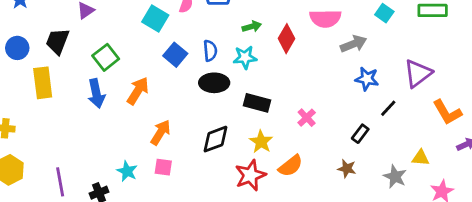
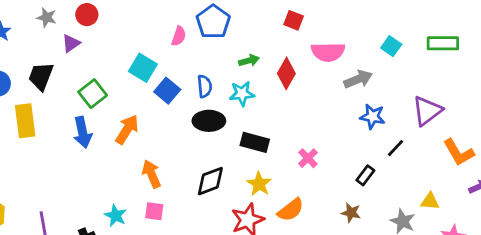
cyan square: (155, 18) -> (143, 68), moved
orange arrow: (161, 132) -> (151, 174), turned -55

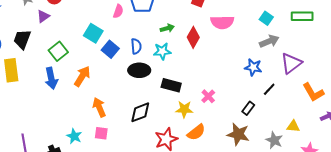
gray arrow: (358, 79) -> (269, 41), moved
yellow star: (259, 184) -> (184, 109), moved, turned -30
brown star: (351, 213) -> (238, 134), size x1.6

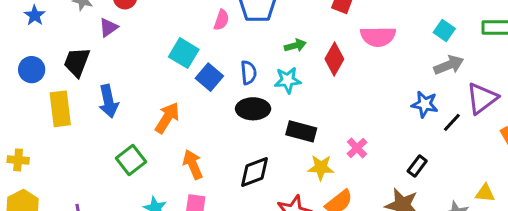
green square: (58, 51) -> (131, 160), moved
blue arrow: (51, 78) -> (108, 101), moved
black line: (269, 89) -> (452, 122), moved

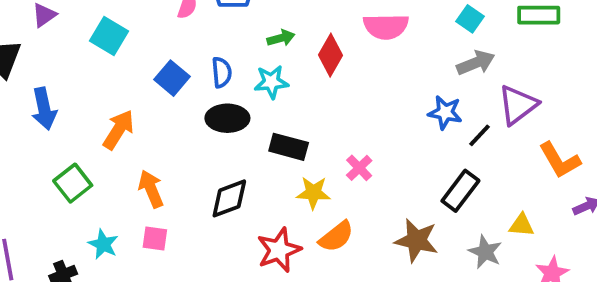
cyan square: (184, 53) -> (109, 36), moved
black rectangle: (417, 166) -> (460, 191), moved, size x1.5

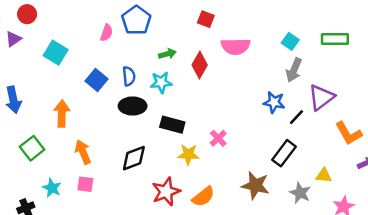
gray arrow: (476, 63) -> (294, 70), turned 135
orange arrow: (119, 130) -> (62, 113), turned -30
orange semicircle: (336, 237) -> (203, 197), moved

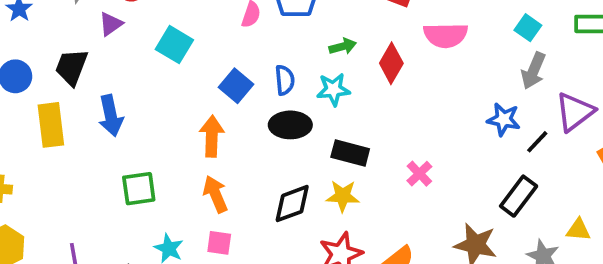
orange arrow: (62, 113) -> (212, 136), moved
green square: (32, 148) -> (139, 189), turned 30
yellow star: (188, 154) -> (343, 196), moved

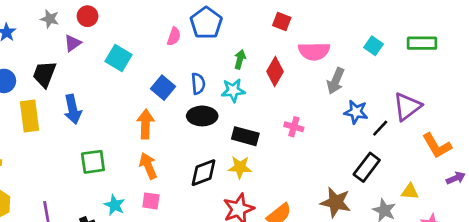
green arrow: (343, 46) -> (240, 59), turned -60
gray arrow: (534, 71) -> (336, 81), moved
pink cross: (419, 174) -> (294, 127), moved, turned -30

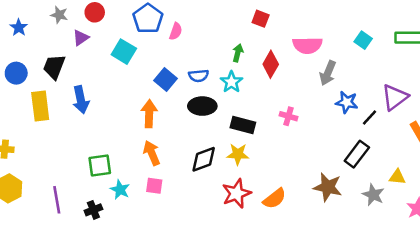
red square: (282, 22) -> (261, 19), moved
blue pentagon: (206, 23) -> (148, 19), moved
blue semicircle: (198, 84) -> (199, 76), turned 90
cyan star: (233, 90) -> (231, 82), turned -30
green square: (93, 162) -> (100, 166), moved

